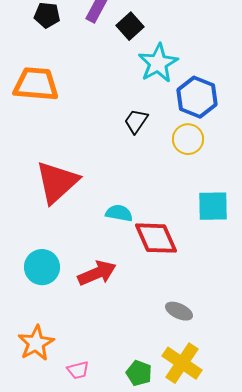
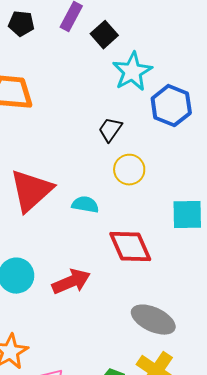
yellow circle: (188, 139) -> (129, 170), moved
cyan semicircle: (119, 213) -> (85, 205), moved
gray ellipse: (179, 311) -> (153, 320), size x1.6

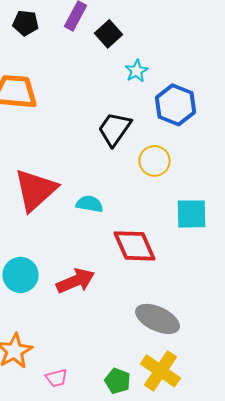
cyan star: (132, 72) -> (137, 71), size x0.6
black trapezoid: (110, 130) -> (115, 129), size x1.4
yellow circle: (129, 170) -> (155, 161), moved

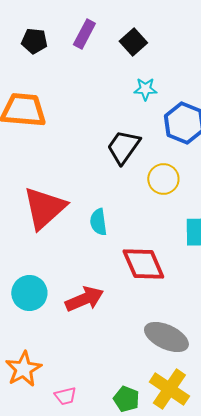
black square: (109, 34) -> (133, 42), moved
cyan star: (137, 71) -> (145, 89), turned 30
cyan semicircle: (90, 204) -> (98, 222), turned -108

